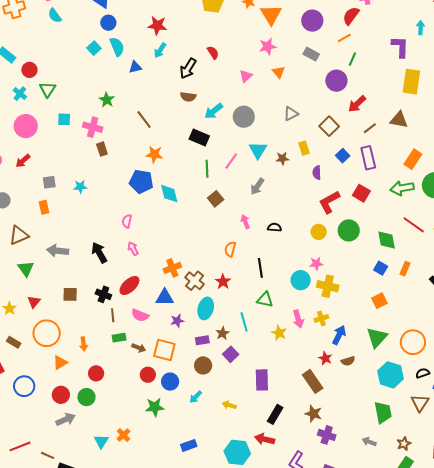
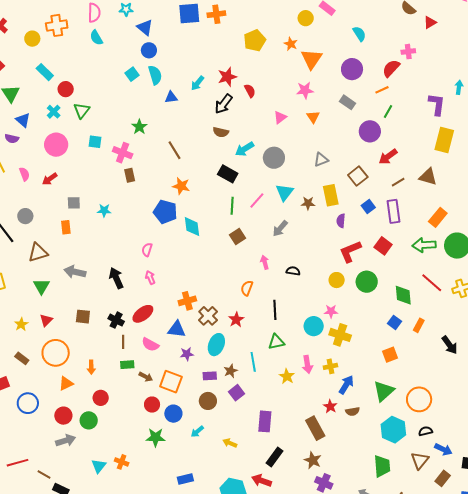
red star: (157, 26) -> (227, 77), moved, turned -30
yellow rectangle: (304, 148) -> (331, 195), size x1.5
green triangle: (265, 300) -> (276, 342), turned -30
orange cross: (123, 435) -> (122, 462), turned -32

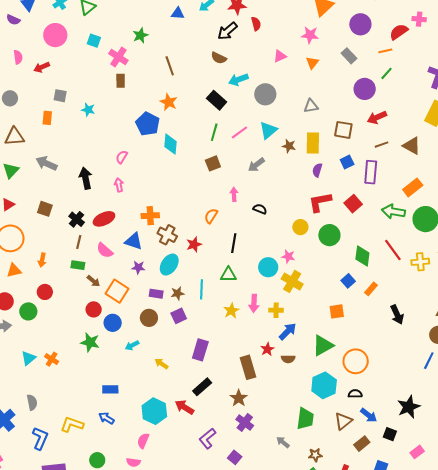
brown square: (358, 176) -> (343, 130), turned 36
brown cross: (208, 316) -> (167, 235), turned -30

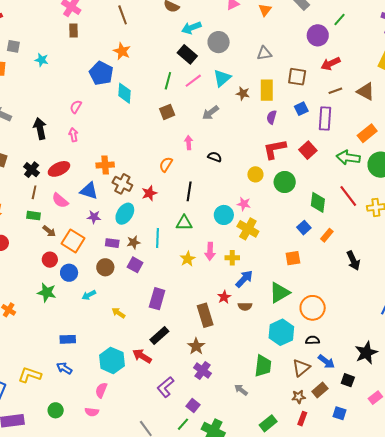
black rectangle: (217, 100) -> (187, 54), moved
purple square: (179, 316) -> (135, 265), turned -35
brown star: (315, 455) -> (299, 397), moved

